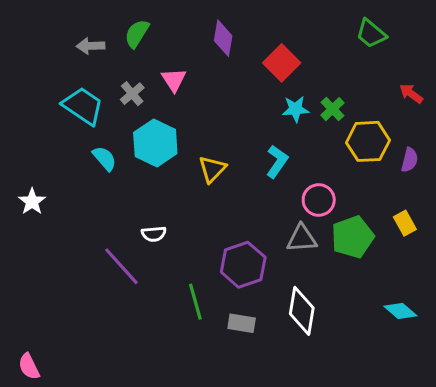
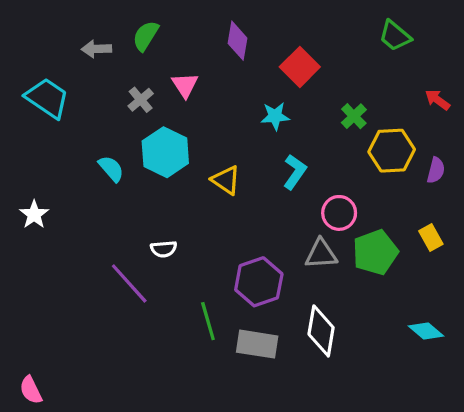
cyan trapezoid: (83, 106) -> (47, 98), moved
cyan star: (296, 109) -> (275, 116), moved
yellow triangle: (212, 169) -> (226, 180), turned -40
gray rectangle: (242, 323) -> (257, 344), size x1.4

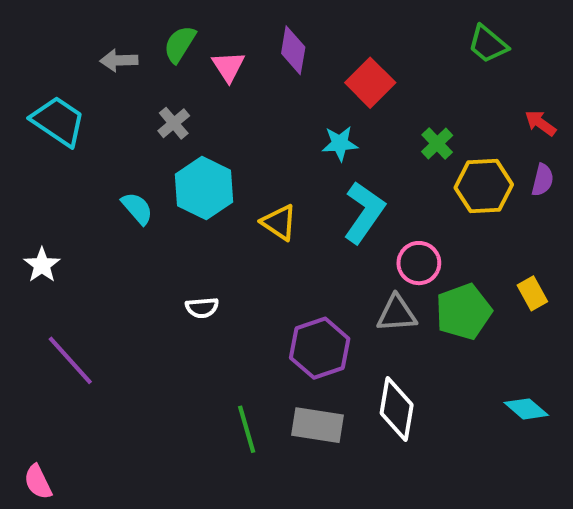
pink triangle: (185, 85) -> (228, 66), moved
purple semicircle: (436, 170) -> (543, 180), moved
cyan L-shape: (295, 172) -> (364, 212), size x1.4
purple line: (129, 283) -> (70, 360), moved
green line: (208, 321) -> (247, 429), moved

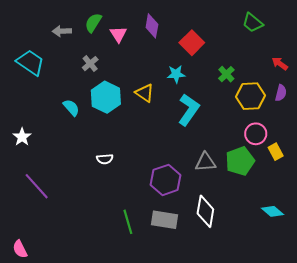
yellow triangle: (279, 222) -> (145, 93), moved
pink circle: (419, 263) -> (256, 134), moved

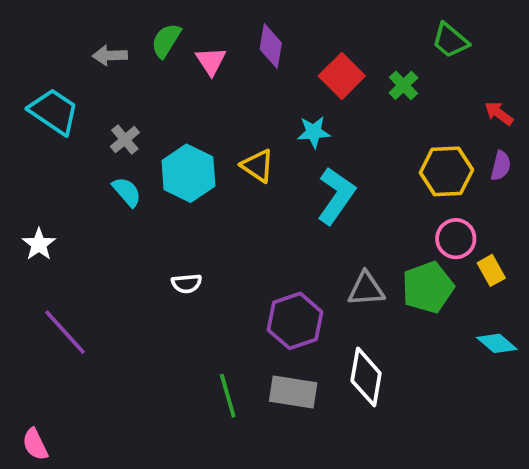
gray cross: (90, 64) -> (125, 140), moved
green cross: (226, 74) -> (403, 85), moved
cyan diamond: (273, 211) -> (497, 343), moved

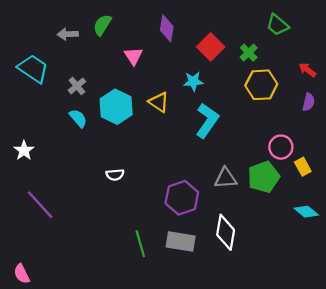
pink triangle: (211, 61) -> (133, 56), moved
yellow hexagon: (446, 171) -> (261, 85), moved

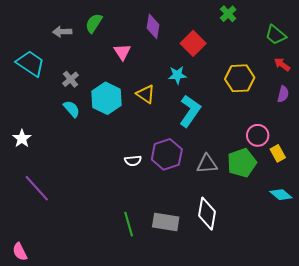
green trapezoid: (277, 25) -> (276, 35), moved
green cross: (249, 53) -> (228, 14), moved
white semicircle: (115, 175) -> (133, 161), moved
purple hexagon: (182, 198) -> (167, 154), moved

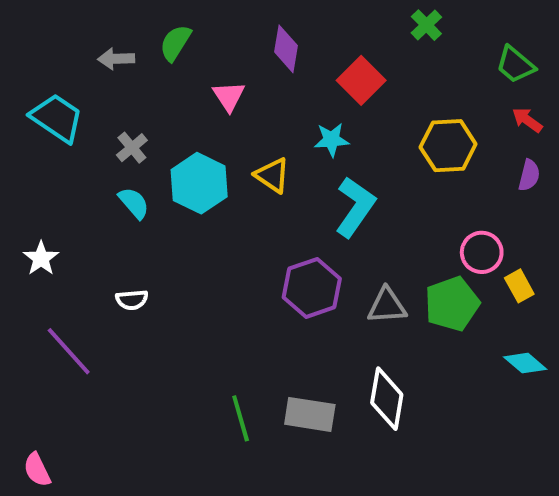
white semicircle: (133, 161) -> (132, 300), moved

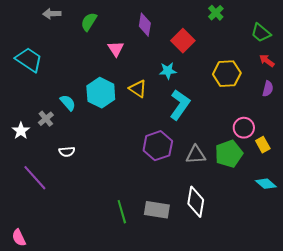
gray arrow: (116, 59) -> (52, 14), moved
gray cross: (132, 148) -> (46, 119), moved

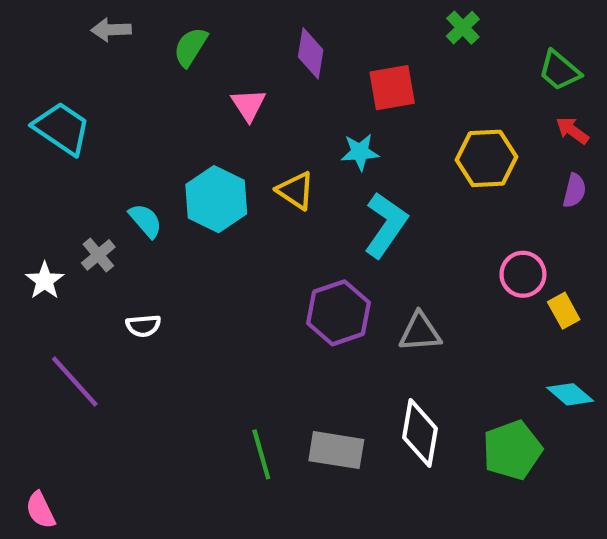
red square: (183, 41) -> (392, 88), turned 35
green pentagon: (229, 154) -> (512, 450), moved

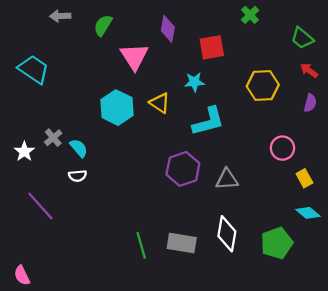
pink triangle: (248, 105) -> (134, 57), size x1.5
cyan semicircle: (145, 221) -> (79, 148), moved
cyan L-shape: (386, 225) -> (208, 121), turned 40
yellow rectangle: (564, 311) -> (304, 178), moved

